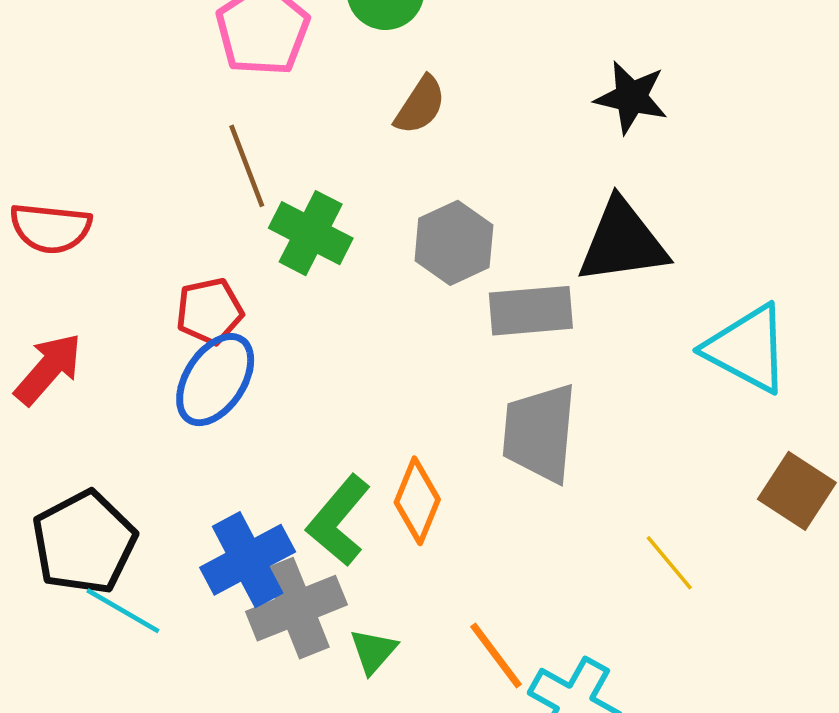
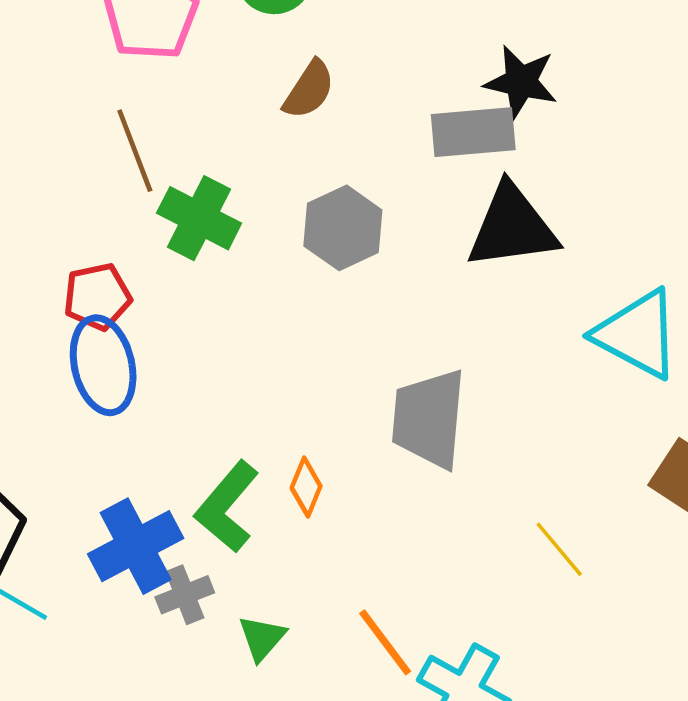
gray rectangle: (531, 311) -> (473, 132), moved
blue ellipse: (215, 380) -> (103, 365), turned -46
orange diamond: (417, 501) -> (306, 487), size x0.7
gray cross: (296, 608) -> (185, 595), size x0.6

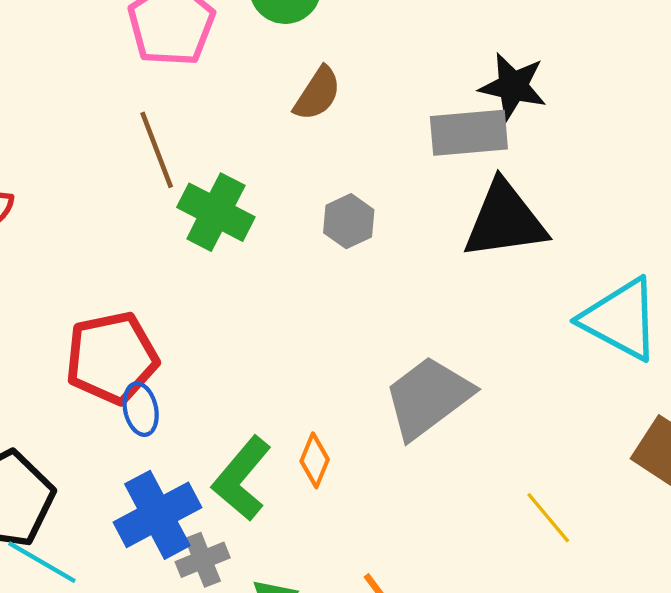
gray hexagon: (343, 228) -> (349, 221), size x0.7
red pentagon: (97, 297) -> (112, 358), moved, size x1.5
blue ellipse: (103, 365) -> (141, 409), moved, size x0.6
gray trapezoid: (429, 419) -> (428, 397), turned 48

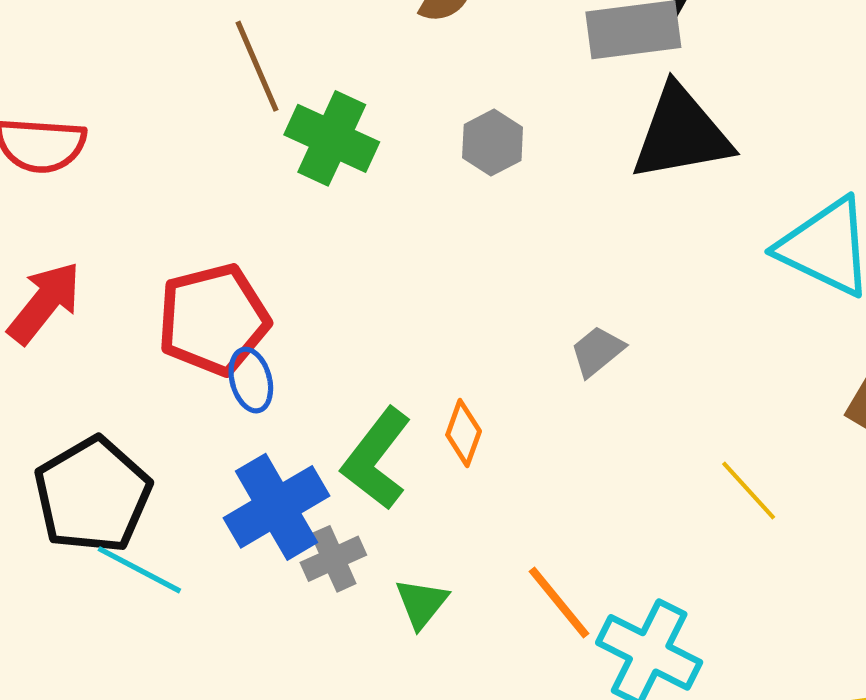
gray trapezoid: (428, 397) -> (597, 351), size x0.5

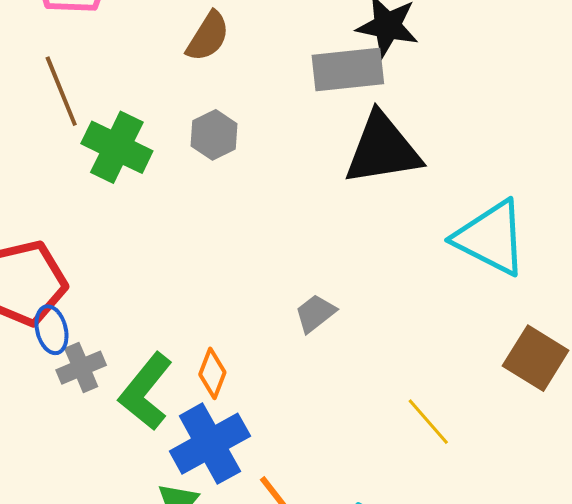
gray hexagon: (493, 143) -> (214, 135), moved
blue cross: (276, 507) -> (210, 444), moved
gray cross: (333, 559) -> (81, 368), moved

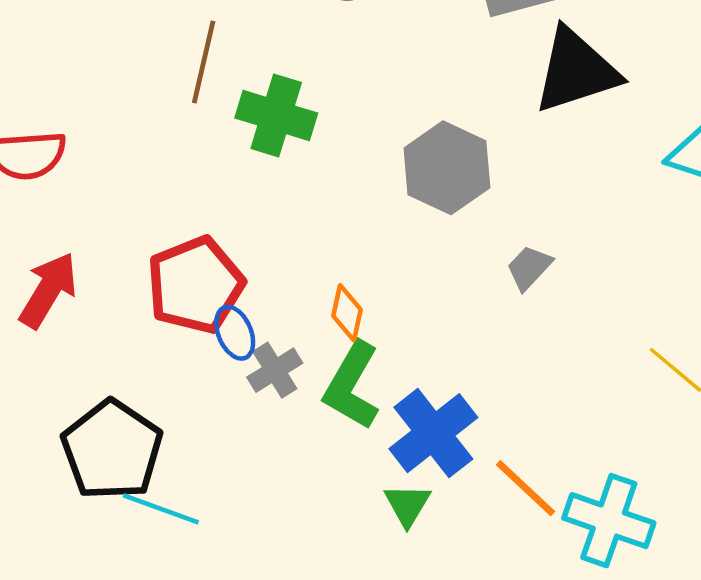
brown line: (61, 91) -> (204, 62), turned 44
gray hexagon: (214, 135) -> (447, 168), moved, size x1.6
orange diamond: (212, 373) -> (347, 313), moved

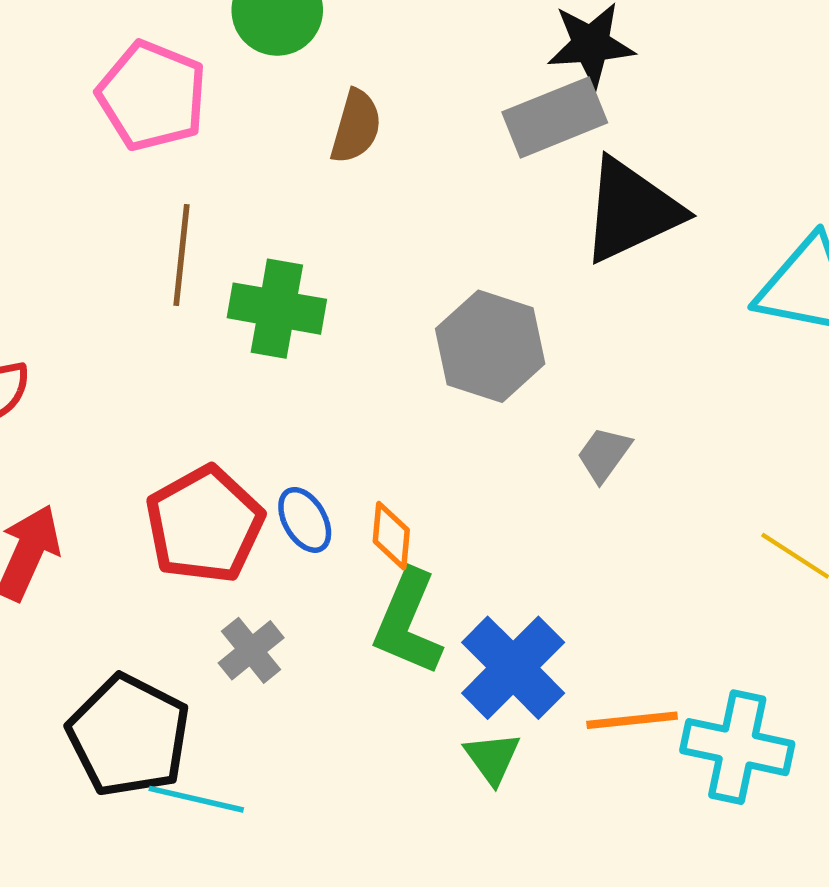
blue ellipse: (235, 333) -> (305, 520), moved
gray cross: (275, 370) -> (251, 650), moved
orange line: (526, 488) -> (632, 720), turned -42

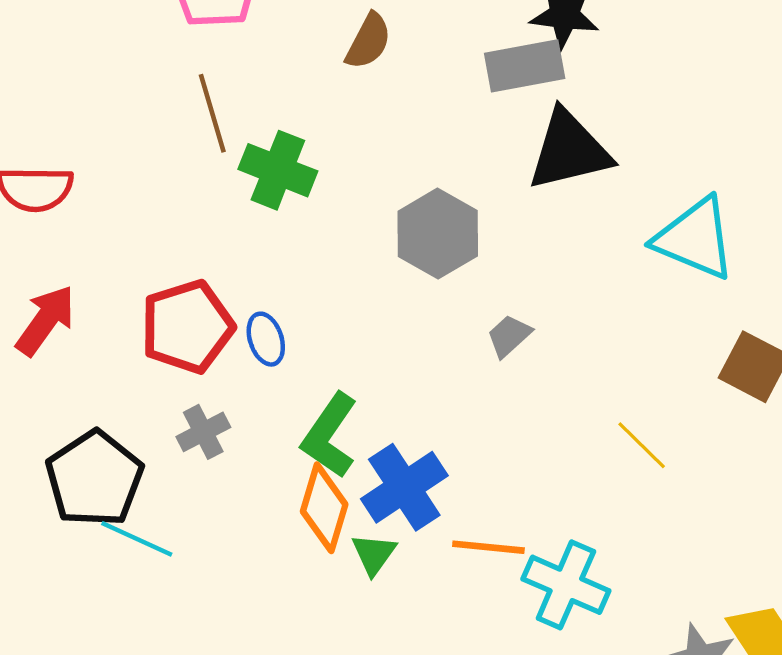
brown line: (181, 255) -> (212, 113), turned -34
orange diamond: (391, 536) -> (324, 508), moved, size x1.6

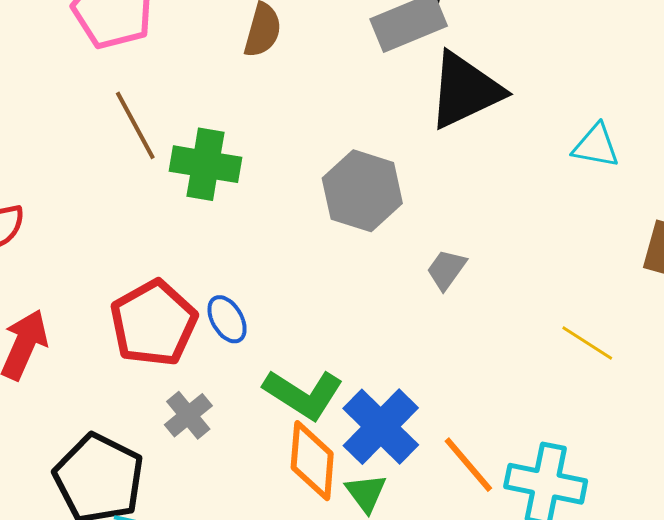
cyan triangle: (695, 239) -> (596, 146), size x0.6
green L-shape: (330, 435) -> (303, 394), turned -80
orange line: (488, 547) -> (468, 465), turned 56

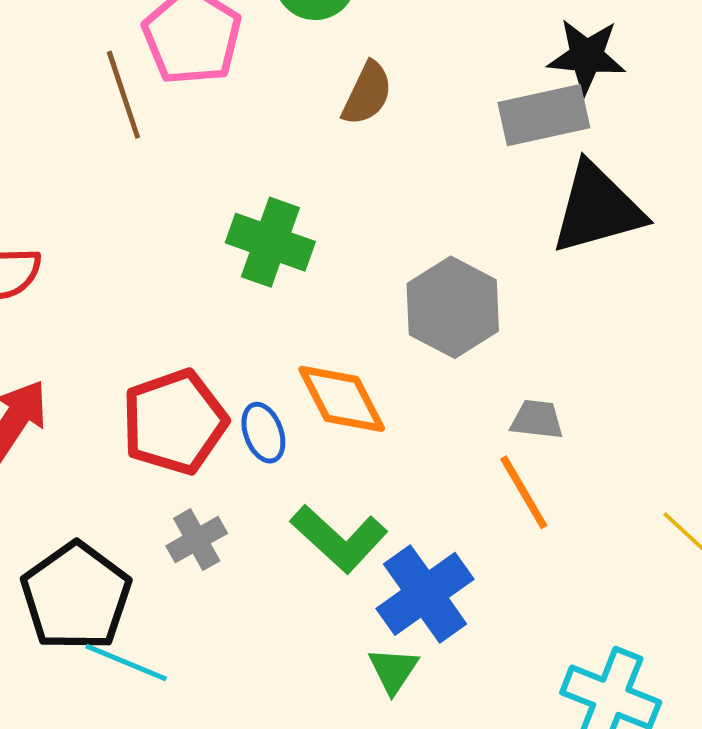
brown line: (135, 125) -> (123, 95), moved
gray trapezoid: (446, 270) -> (537, 419), turned 51
orange diamond: (312, 461) -> (342, 399), moved, turned -42
orange line: (468, 465) -> (524, 492), moved

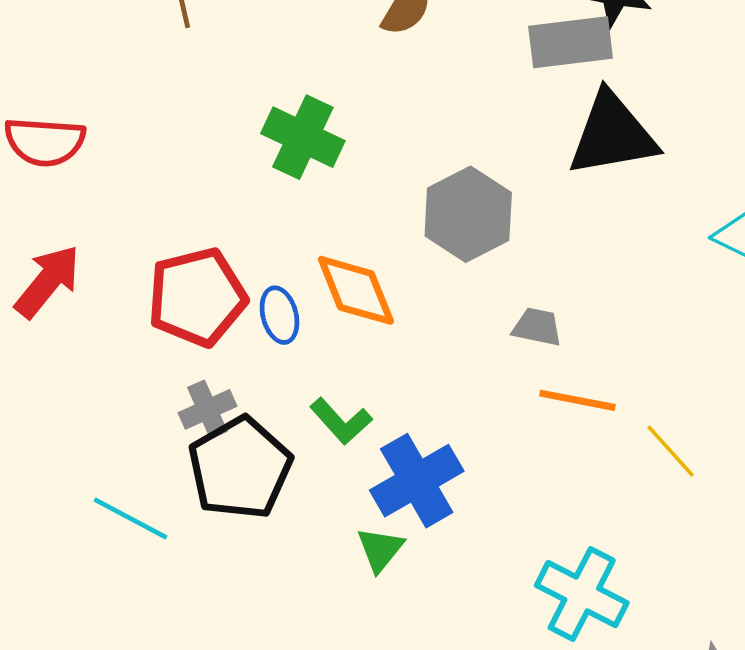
orange line: (524, 492) -> (577, 400), moved, turned -54
green L-shape: (339, 539) -> (341, 421), size x0.7
black pentagon: (76, 596) -> (240, 468), moved

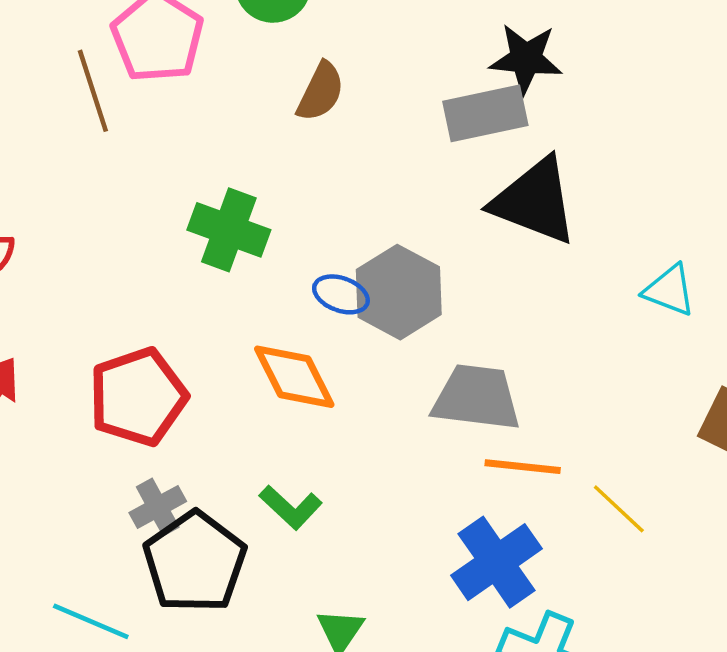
black triangle: (612, 135) -> (535, 201), turned 36
blue ellipse: (279, 315) -> (341, 294), moved, turned -50
gray trapezoid: (537, 327) -> (477, 398), size x1.8
blue cross: (417, 481) -> (496, 562), moved

